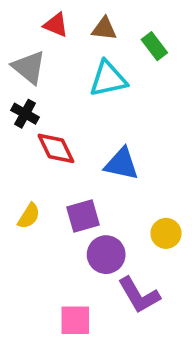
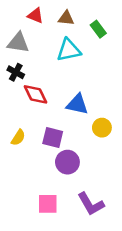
gray triangle: (29, 67) -> (18, 43), turned -30
purple square: (83, 216) -> (53, 137), turned 30
yellow circle: (166, 233) -> (102, 128), moved
purple L-shape: (139, 295) -> (91, 204), moved

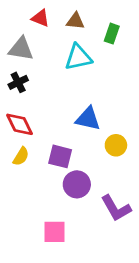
green rectangle: (98, 29) -> (112, 34), turned 56
black cross: (16, 72) -> (18, 82), turned 35
red diamond: (35, 94) -> (20, 124), moved
purple L-shape: (91, 204) -> (116, 208), moved

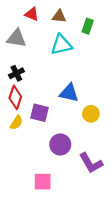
black cross: (18, 82) -> (16, 73), moved
red diamond: (20, 124) -> (15, 97), turned 45
purple square: (60, 156) -> (39, 113), moved

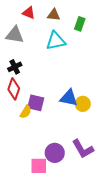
blue triangle: (69, 93) -> (69, 98), moved
yellow semicircle: (16, 123) -> (26, 112), moved
purple circle: (60, 144) -> (55, 153), moved

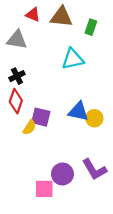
brown triangle: (54, 15) -> (61, 17), size x1.5
cyan triangle: (56, 41) -> (73, 59), moved

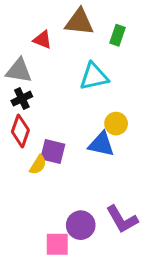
red triangle: (33, 15) -> (42, 40), moved
gray triangle: (17, 40) -> (19, 71), moved
yellow circle: (94, 118) -> (116, 124), moved

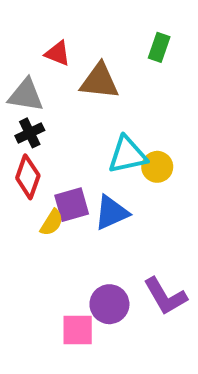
brown triangle: (79, 22) -> (99, 81), moved
cyan triangle: (94, 76) -> (127, 155), moved
blue triangle: (101, 144) -> (111, 213), moved, turned -36
purple square: (53, 152) -> (72, 205), turned -30

